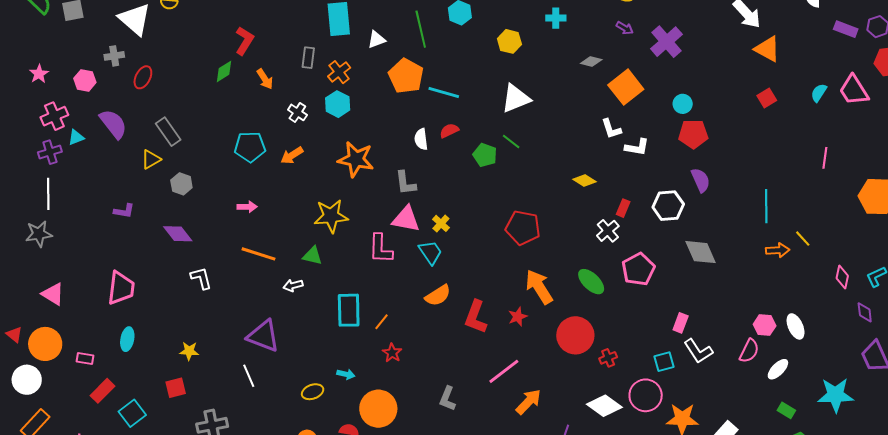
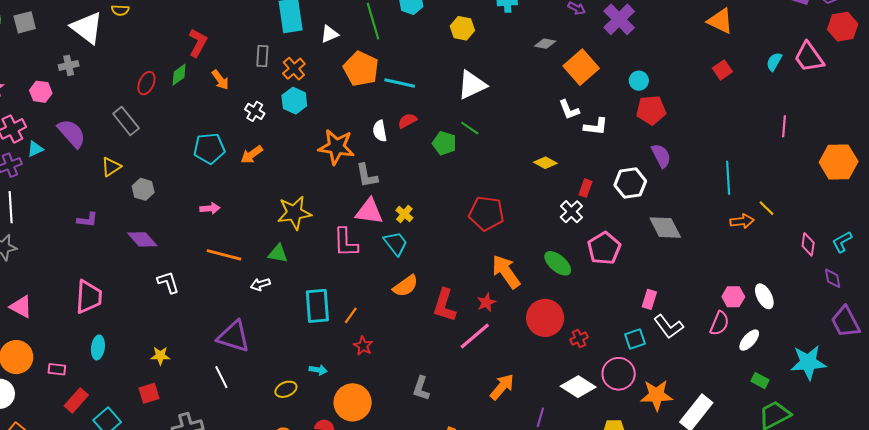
red ellipse: (143, 77) -> (146, 83), moved
gray rectangle: (168, 132) -> (126, 121), moved
orange star: (356, 159) -> (336, 147), moved
pink line: (504, 371) -> (475, 336), moved

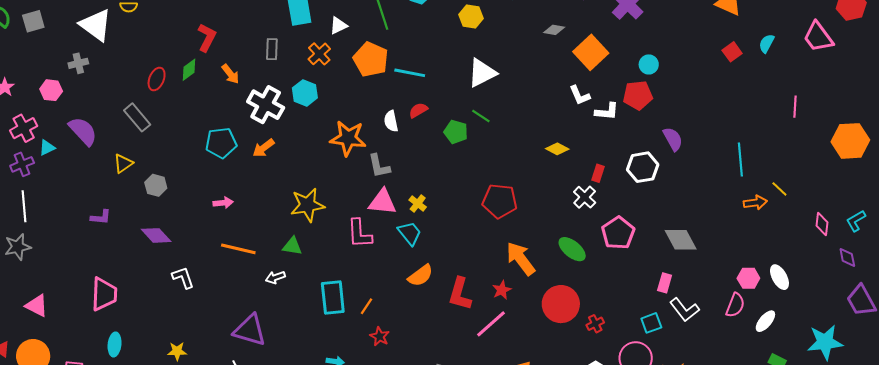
cyan semicircle: (774, 62) -> (767, 43), moved
orange cross: (294, 69) -> (319, 54), moved
red pentagon: (651, 110) -> (638, 95), moved
white cross: (255, 111) -> (266, 105), size x1.8
gray diamond: (665, 228) -> (681, 240), moved

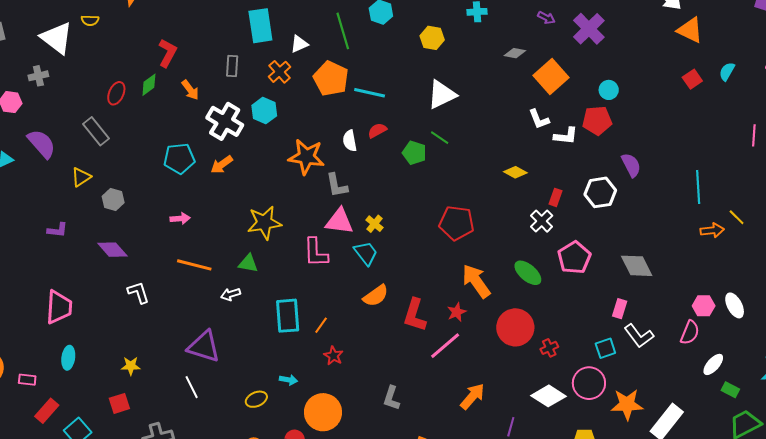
white ellipse: (765, 321) -> (713, 364), moved

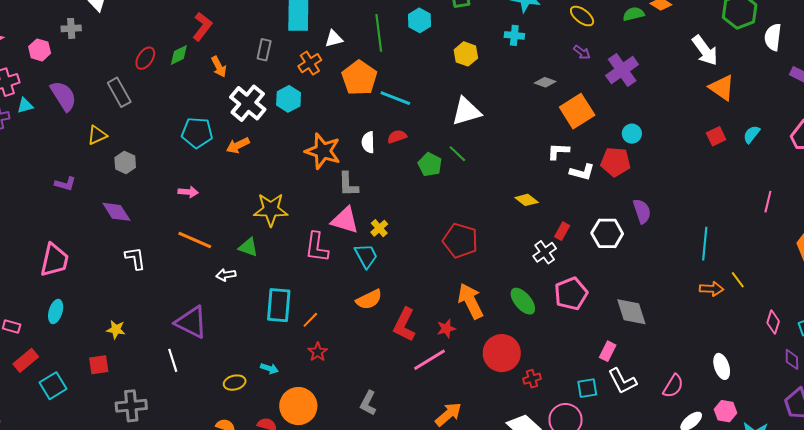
white L-shape: (539, 119) -> (558, 151), turned 105
pink hexagon: (704, 306) -> (726, 411), moved

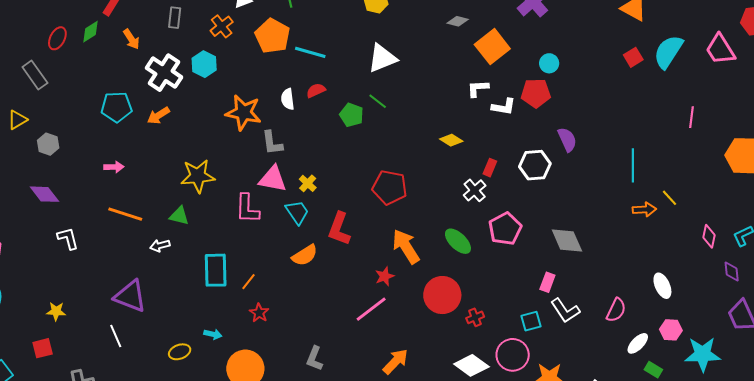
cyan semicircle: (752, 134) -> (668, 52), size x1.8
red L-shape: (404, 325) -> (339, 229), moved

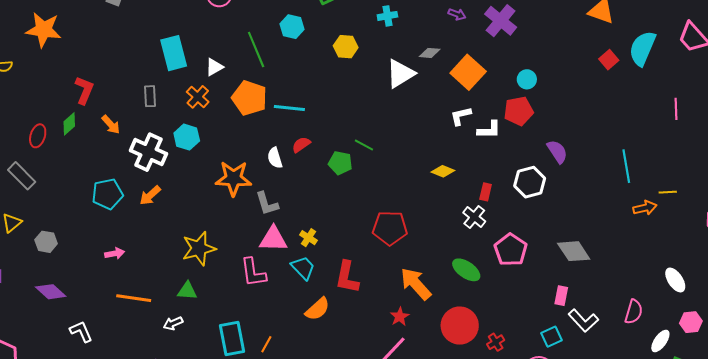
white triangle: (382, 58) -> (400, 74), moved
yellow line: (670, 198) -> (668, 192), turned -42

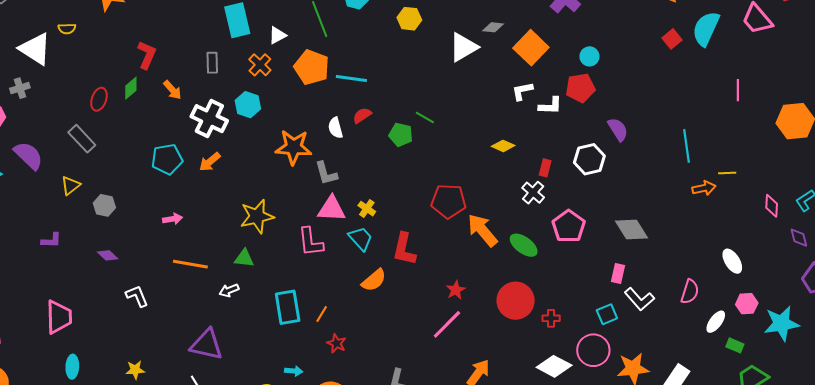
orange arrow: (416, 284) -> (482, 230), moved
purple diamond: (51, 292) -> (108, 255), size x0.7
red cross: (496, 342) -> (551, 318), turned 30

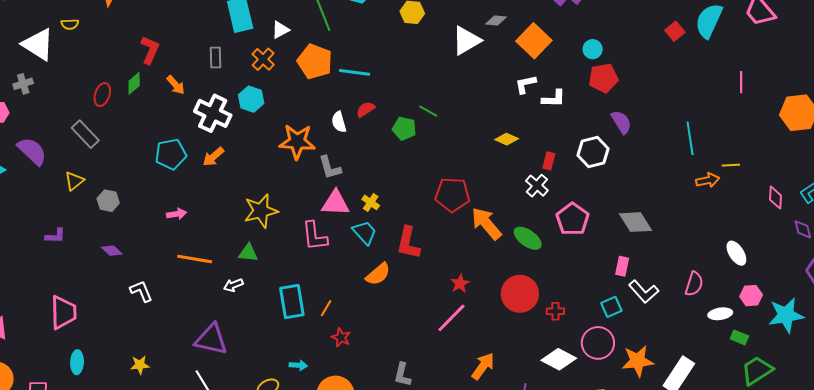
red pentagon: (580, 88) -> (603, 78), moved
white ellipse: (716, 322) -> (720, 314), turned 45

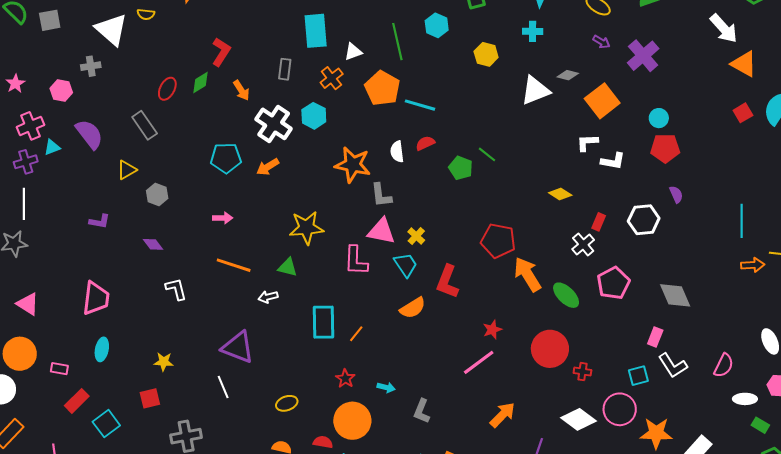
purple semicircle: (621, 122) -> (676, 194), size x0.7
red star: (341, 337) -> (345, 379), moved
cyan arrow: (298, 365) -> (386, 387), moved

